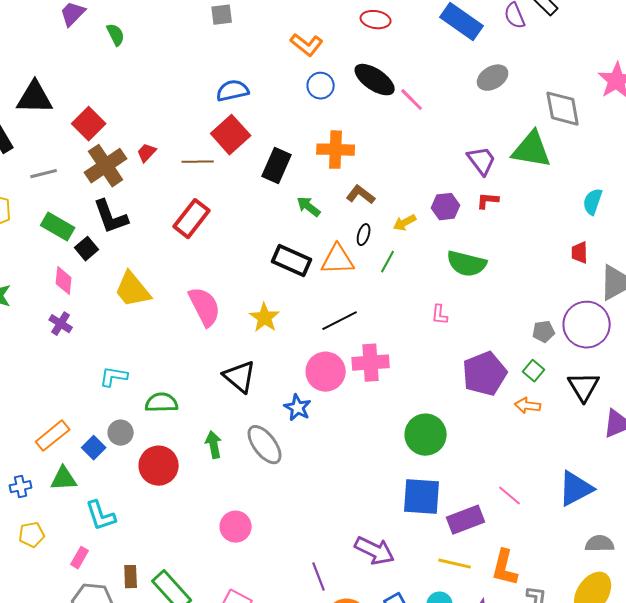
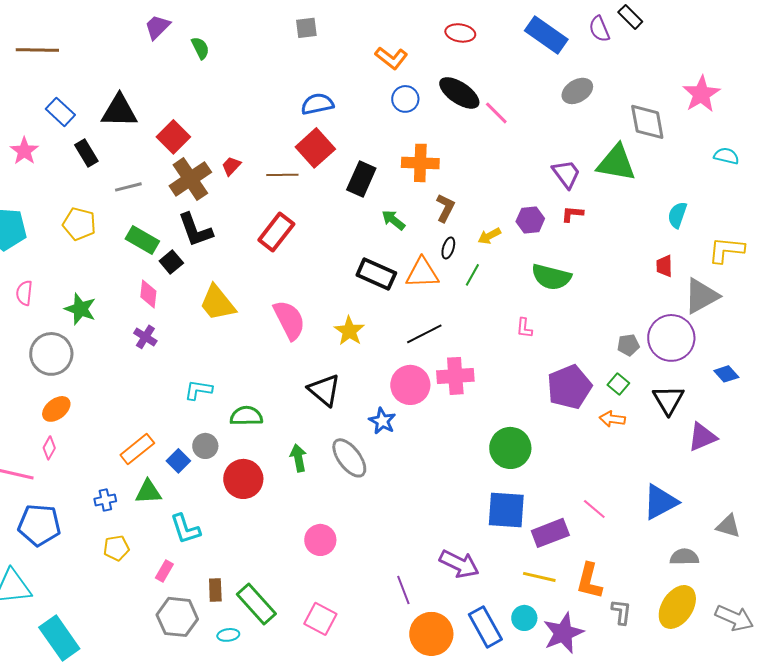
brown L-shape: (361, 195) -> (445, 208), turned 80

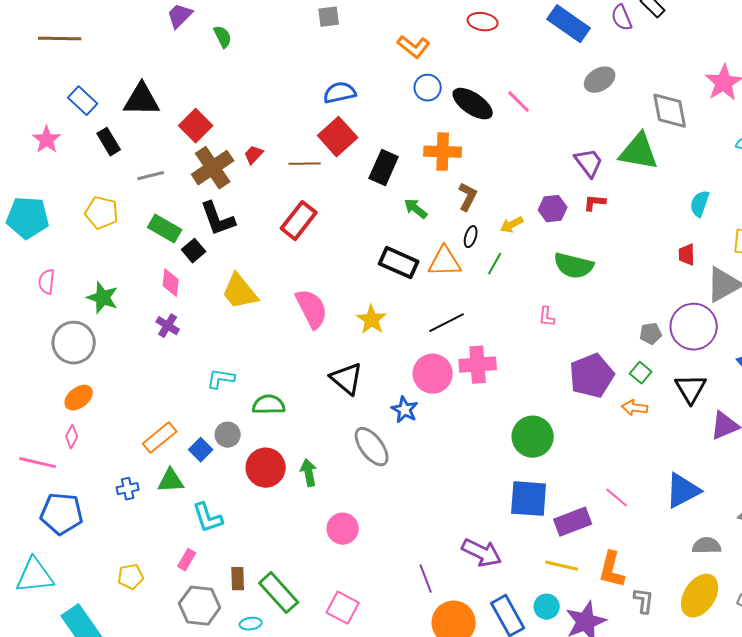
black ellipse: (459, 93) -> (473, 104), moved
green arrow: (298, 458) -> (309, 473), moved
yellow pentagon: (116, 548) -> (131, 577), moved

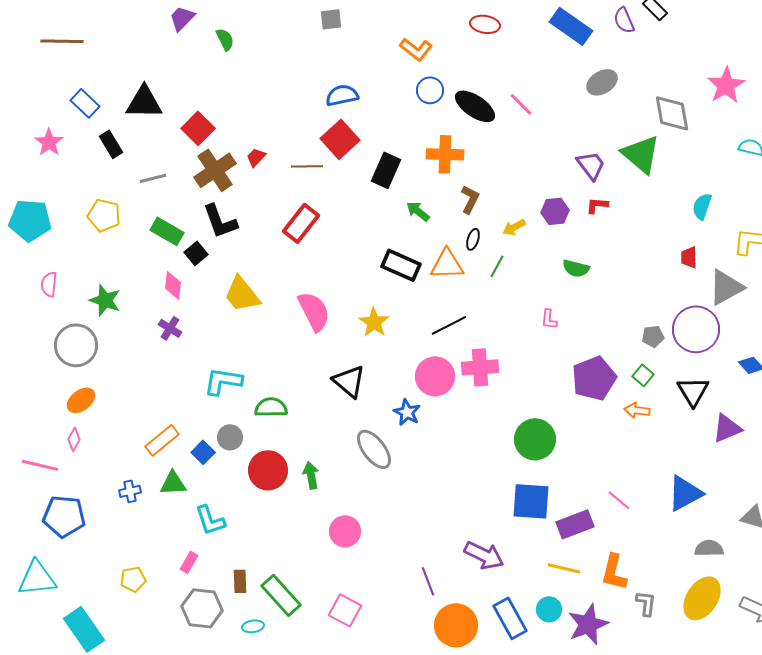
green triangle: (639, 152) -> (641, 154), turned 30
green semicircle: (574, 266) -> (576, 268), size x0.7
cyan L-shape: (221, 379) -> (223, 381), size x1.4

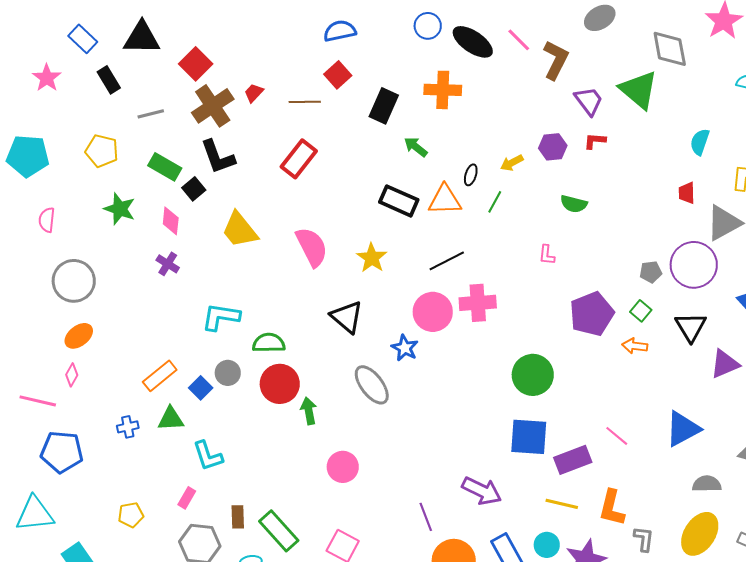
red square: (340, 139) -> (338, 75), size x0.7
brown L-shape: (470, 199) -> (556, 60), moved, size x1.4
green star: (105, 300) -> (120, 209), moved
red circle: (268, 470) -> (280, 384), moved

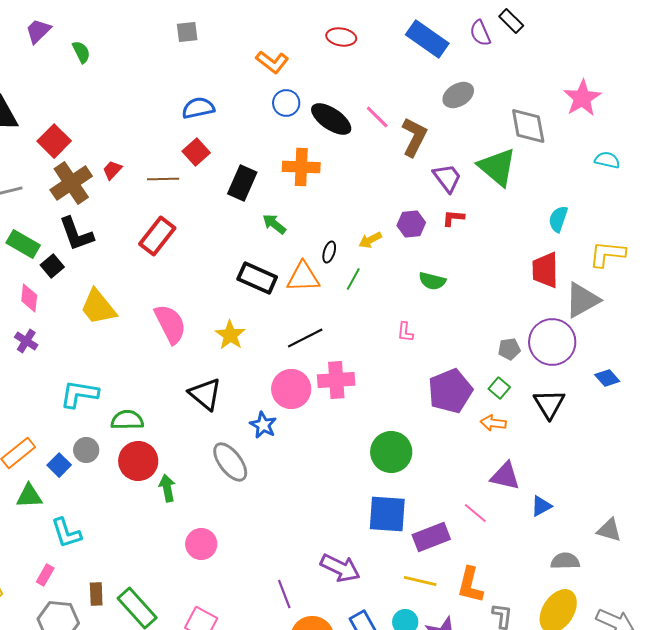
red trapezoid: (687, 193) -> (545, 270), size x1.6
purple triangle: (725, 364) -> (505, 476), moved, turned 36
blue triangle: (683, 429) -> (541, 506), size x0.6

